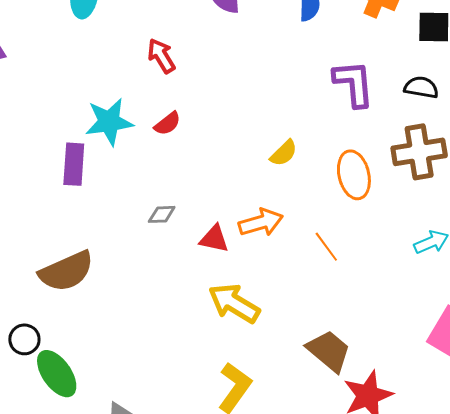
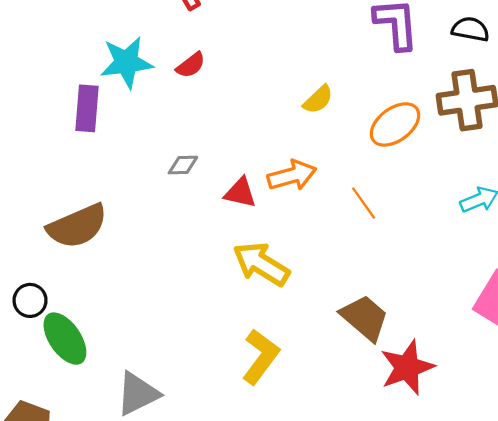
orange ellipse: (354, 175) -> (395, 124), turned 66

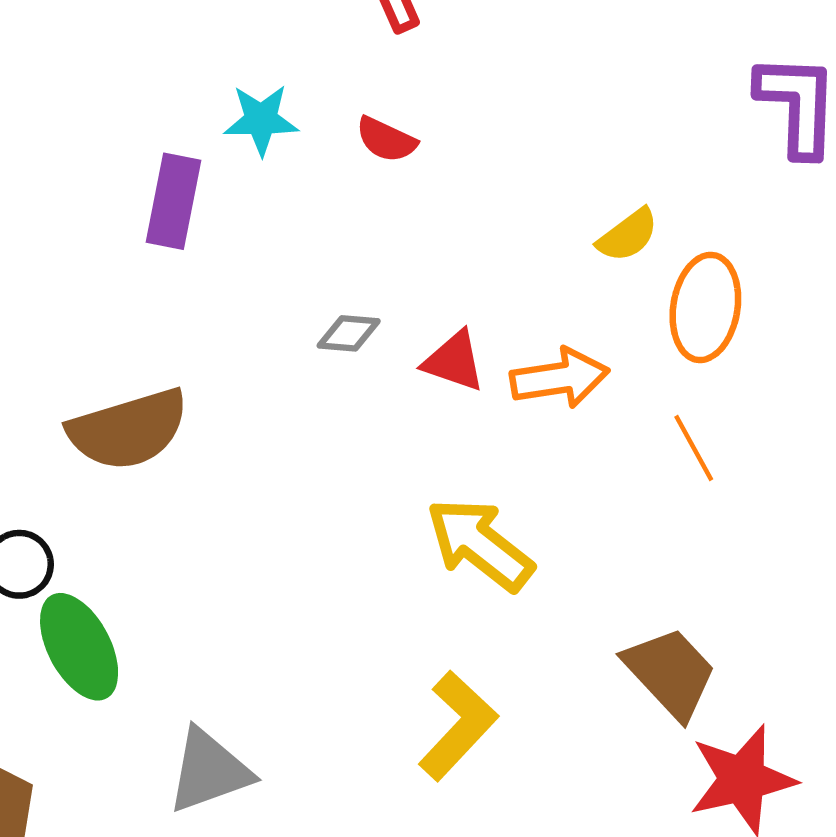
cyan star: (126, 62) -> (261, 120), size x0.7
red semicircle: (191, 65) -> (386, 140), turned 56
orange ellipse: (395, 124) -> (705, 307), moved, turned -51
red triangle: (240, 193) -> (454, 361), moved

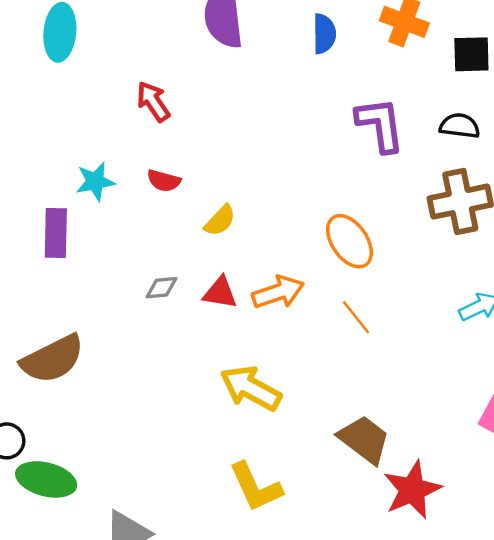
yellow semicircle: (628, 235) -> (220, 221), moved
orange ellipse: (705, 307) -> (349, 241), turned -34
green ellipse: (79, 647) -> (46, 479), turned -38
yellow L-shape: (458, 726) -> (256, 487), turned 122

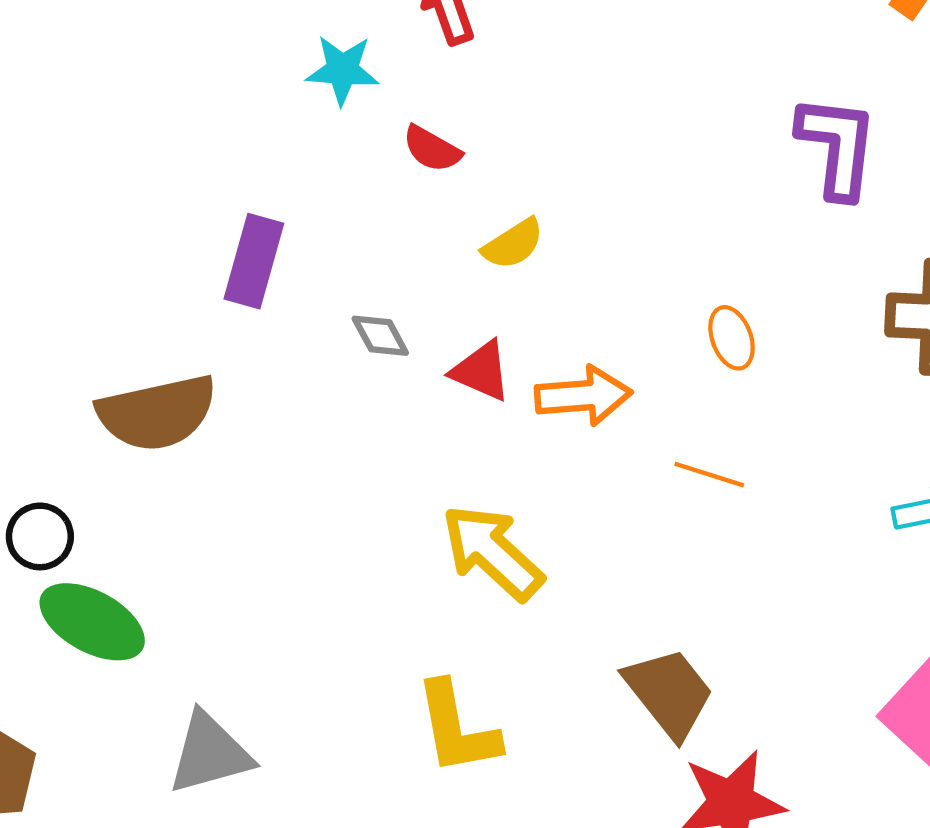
cyan star: (95, 182) -> (342, 70), moved
purple rectangle: (56, 233) -> (254, 261), moved
orange ellipse: (349, 241) -> (732, 338), size x0.6
gray diamond: (161, 288) -> (380, 336), turned 52
orange line: (356, 317) -> (709, 475), turned -48

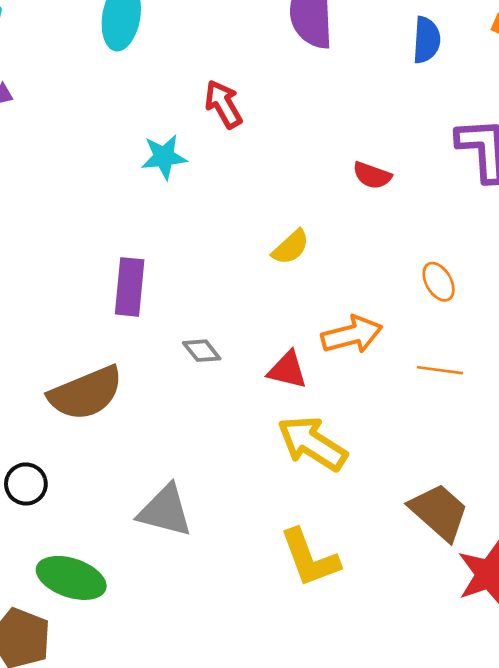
red semicircle: (432, 149) -> (372, 175), moved
gray diamond: (380, 336) -> (202, 351), moved
red triangle: (481, 371) -> (287, 370), moved
green ellipse: (92, 622) -> (71, 578), moved
gray triangle: (210, 753) -> (165, 511), moved, turned 40

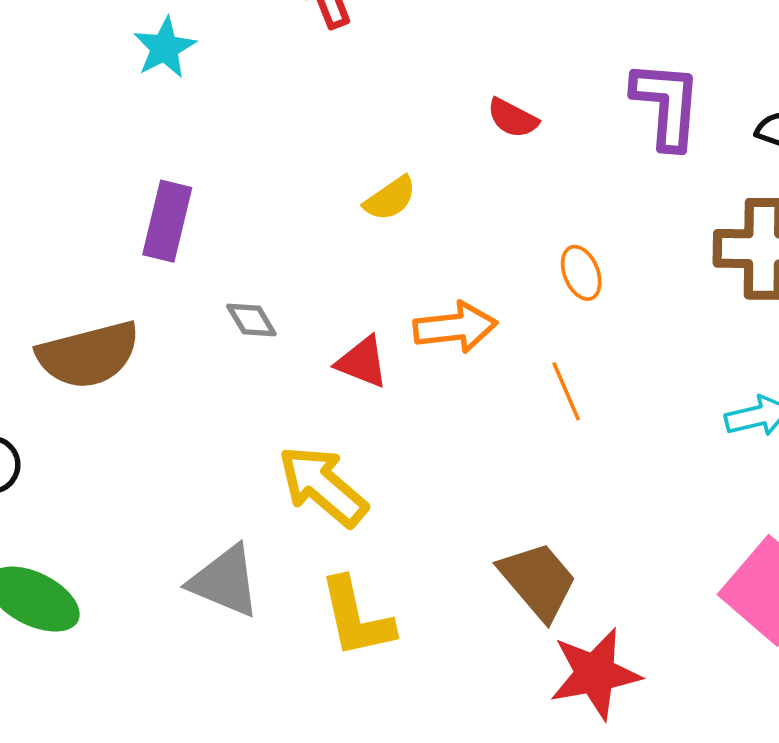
cyan star: (164, 157) -> (165, 48), moved, turned -30
orange line: (440, 370) -> (566, 391), turned 51
yellow arrow: (312, 443) -> (323, 486), moved
gray triangle: (165, 511) -> (225, 581), moved

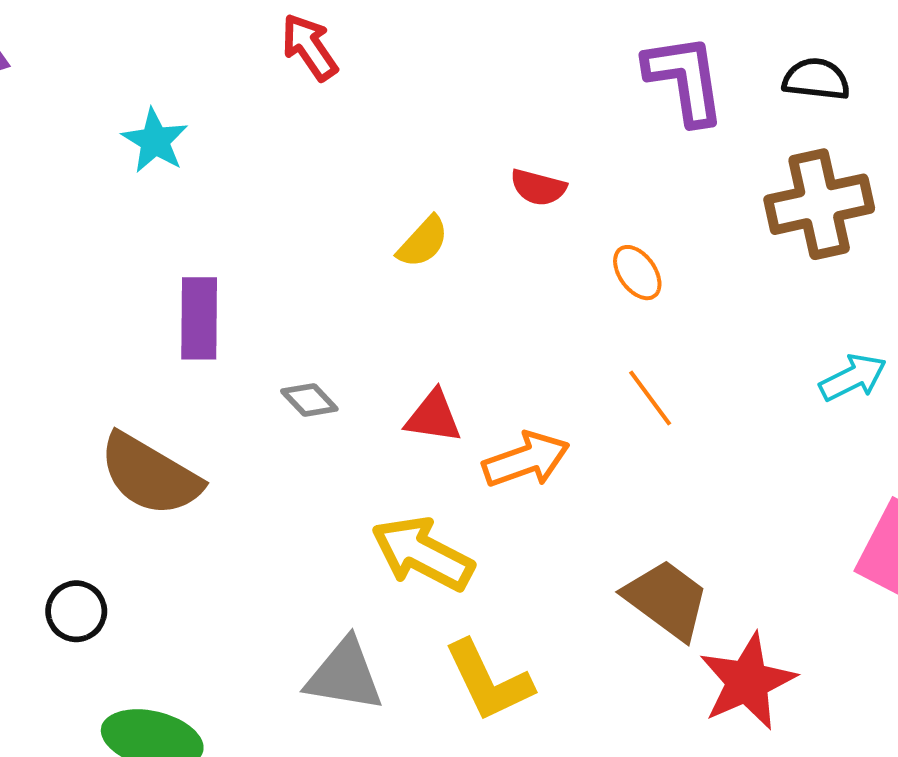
red semicircle: (513, 118) -> (538, 187), moved
orange arrow: (455, 327) -> (526, 460), moved
brown semicircle: (88, 355) -> (150, 475), turned 58

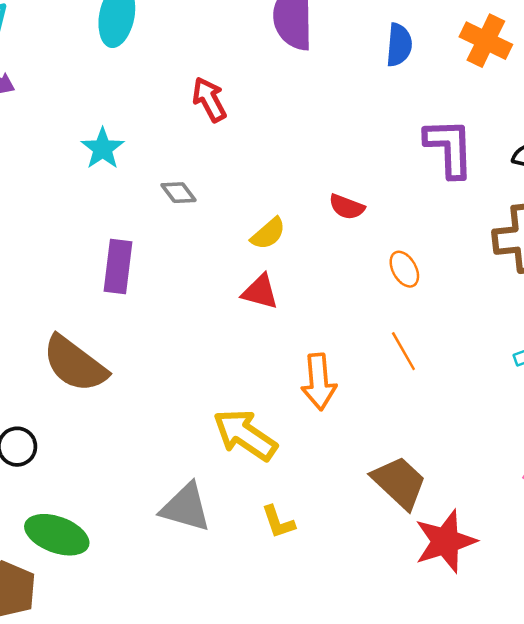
gray diamond: (309, 400) -> (178, 193), moved
red triangle: (433, 417) -> (260, 292), moved
orange arrow: (526, 460) -> (319, 382), turned 98
yellow L-shape: (489, 681) -> (278, 522), size x0.6

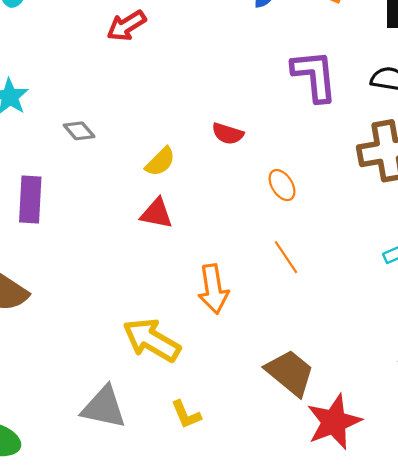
red arrow: (209, 99) -> (126, 26), moved, turned -90

